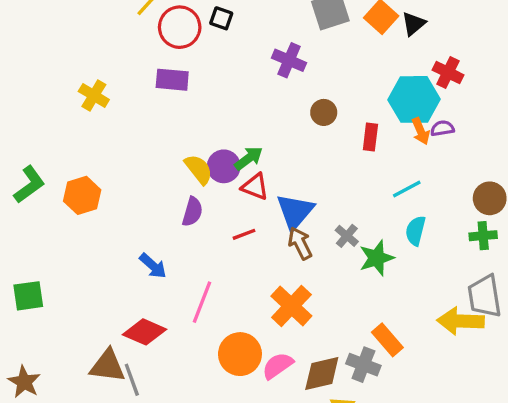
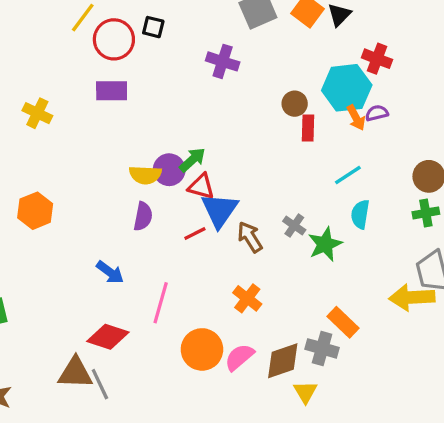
brown circle: (324, 112) -> (295, 104), moved
yellow semicircle: (199, 169) -> (145, 175), turned 136
blue triangle: (295, 212) -> (220, 210), moved
orange cross: (291, 306) -> (247, 298), size x0.7

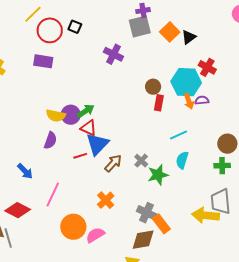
brown arrow: (250, 237) -> (113, 163), turned 66
gray cross: (322, 348) -> (147, 213), moved
brown diamond: (283, 361) -> (143, 240), moved

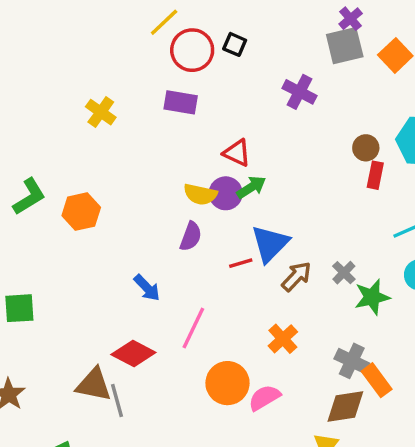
purple cross: (143, 11) -> (351, 19), turned -32
red triangle: (89, 128) -> (237, 153), moved

